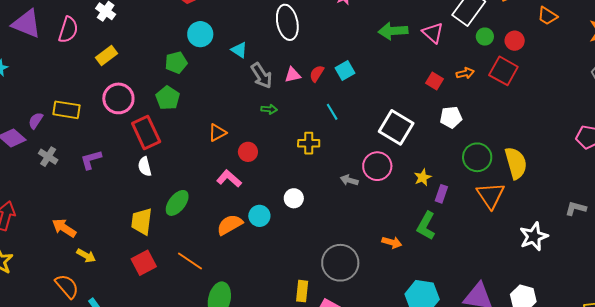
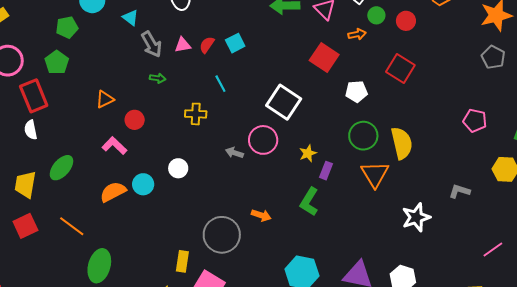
red square: (503, 71) -> (400, 69), moved
orange arrow: (465, 73) -> (357, 34), moved
red square: (435, 81) -> (324, 58), size x1.6
white pentagon: (451, 117) -> (356, 92), moved
orange arrow: (392, 242) -> (261, 215), moved

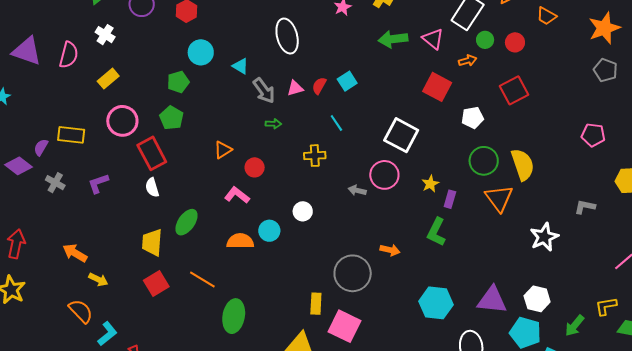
red square: (400, 69) -> (514, 90), turned 36
orange semicircle: (113, 192) -> (240, 241), turned 32

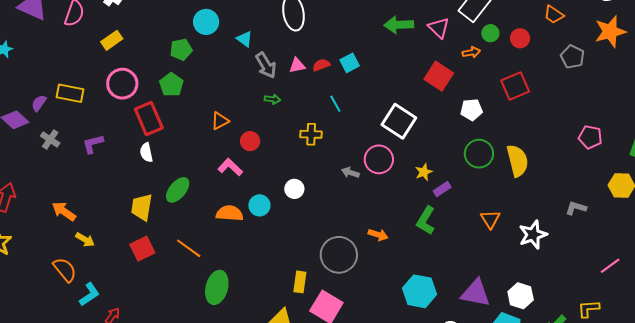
gray pentagon: (605, 70) -> (572, 57), moved
red semicircle: (319, 86) -> (321, 65), turned 36
orange triangle: (499, 198) -> (490, 219), moved, size x0.7
purple rectangle: (450, 199) -> (442, 189), turned 36

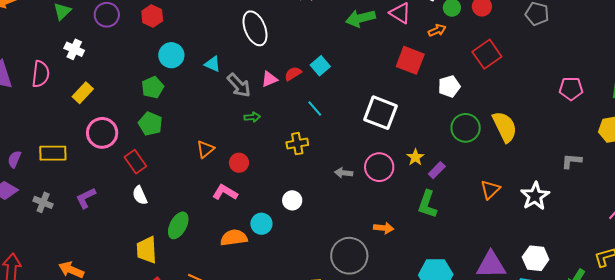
purple semicircle: (39, 103) -> (14, 159), moved
red rectangle: (149, 119) -> (135, 162), size x0.7
pink circle: (379, 159) -> (379, 167), moved
orange triangle: (490, 219) -> (490, 190), turned 30

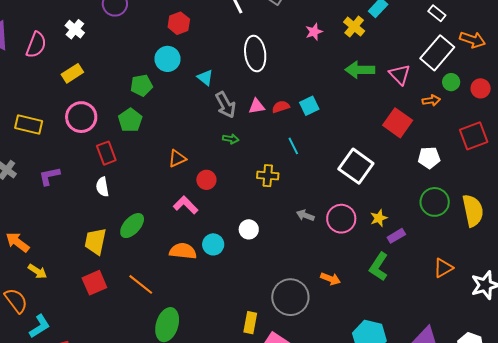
red hexagon: (152, 16) -> (179, 23), moved

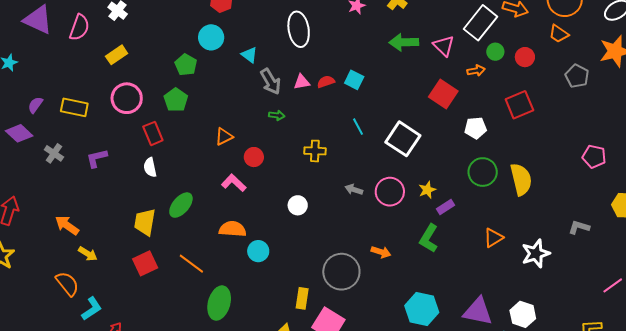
green pentagon: (141, 85) -> (186, 65), turned -30
cyan square: (309, 106) -> (354, 80), turned -36
cyan line: (293, 146) -> (358, 127), moved
cyan circle: (213, 244) -> (258, 251), moved

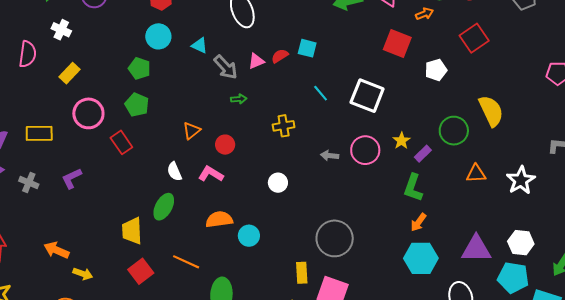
white semicircle: (150, 167) -> (174, 172), moved
green circle: (483, 172) -> (454, 131), moved
orange triangle: (493, 238) -> (476, 174), turned 40
orange arrow: (381, 252) -> (418, 222), moved, turned 120

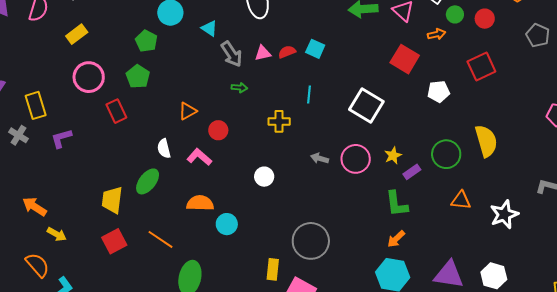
cyan line: (321, 93) -> (309, 94), moved, turned 36
yellow rectangle: (39, 133) -> (36, 105), moved, turned 64
green L-shape: (413, 188) -> (397, 204), turned -36

